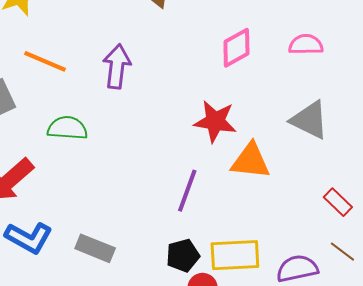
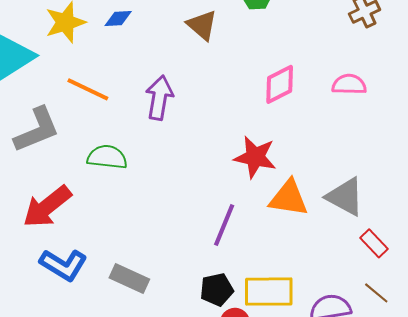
gray triangle: (310, 120) -> (345, 197), moved

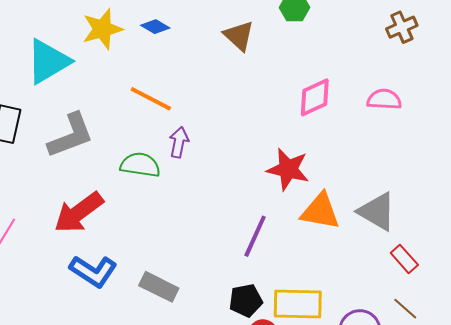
blue diamond: (118, 18) -> (155, 27), turned 32
orange line: (88, 89) -> (151, 99), moved
purple arrow: (159, 98) -> (179, 142), moved, size x0.7

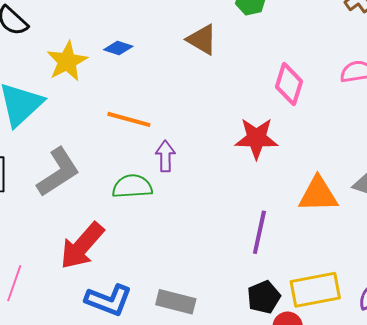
pink diamond: (315, 97) -> (289, 84), turned -36
red star: (288, 169) -> (256, 138), moved

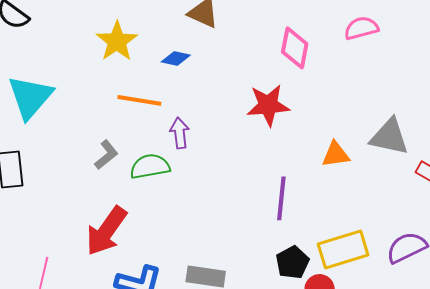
blue diamond: (118, 48) -> (176, 58), moved
yellow star: (67, 61) -> (117, 41), moved
gray L-shape: (58, 172) -> (106, 155), moved, size x0.6
orange triangle: (318, 194) -> (336, 154), size x0.7

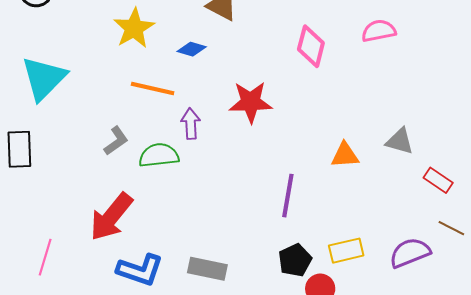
red star: (268, 105) -> (251, 102), moved
gray triangle: (389, 137) -> (400, 141), size x0.7
yellow rectangle: (343, 250) -> (346, 251), size x0.7

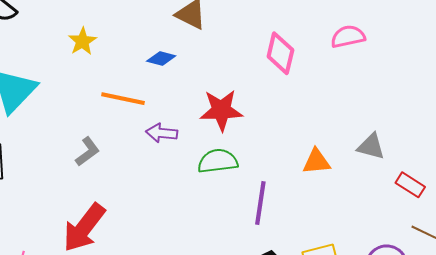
yellow star: (134, 28) -> (82, 41), moved, size x0.7
purple arrow: (191, 124) -> (162, 133), turned -80
green semicircle: (159, 155) -> (218, 161), moved

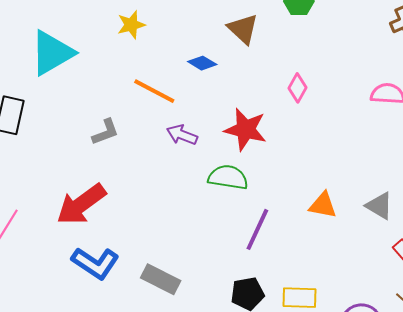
pink diamond: (280, 53) -> (298, 88), moved, size x0.7

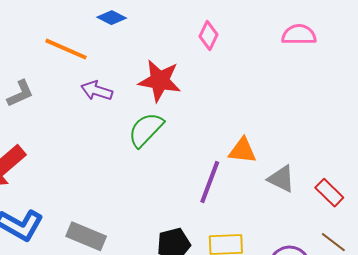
green semicircle: (228, 177) -> (146, 130), turned -51
gray triangle: (379, 206) -> (281, 179), moved
purple line: (257, 229) -> (210, 182), moved

